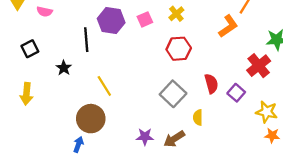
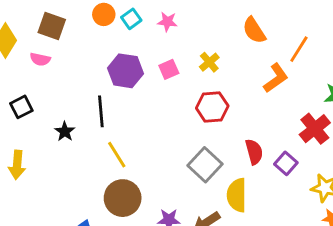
black line: (86, 40) -> (101, 111), moved
yellow semicircle: (198, 117) -> (237, 195), size x1.6
brown circle: (91, 119) -> (123, 198), moved

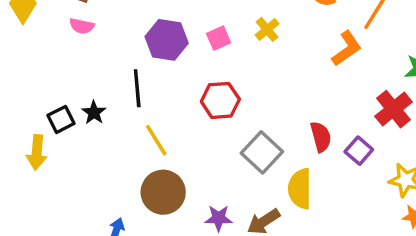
pink semicircle: (40, 59) -> (82, 26), moved
black square: (21, 107) -> (61, 119), moved
red hexagon: (212, 107) -> (220, 100), moved

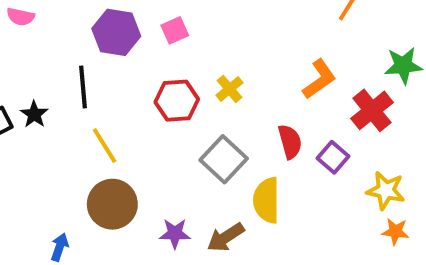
yellow cross: (267, 29) -> (229, 89), moved
orange L-shape: (347, 48) -> (319, 79), moved

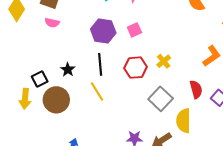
black line: (83, 87) -> (100, 64), moved
black star: (34, 114) -> (68, 70), moved
brown circle: (112, 204) -> (56, 100), moved

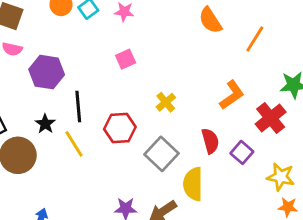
purple hexagon: (103, 31) -> (47, 72), moved
red hexagon: (136, 68) -> (120, 128), moved
black star: (68, 70) -> (45, 124), moved

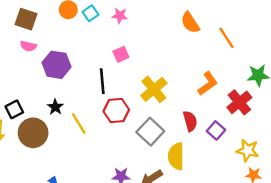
orange line: (255, 39) -> (226, 38), turned -65
yellow cross: (166, 102) -> (154, 89), size x1.6
black line: (78, 107) -> (102, 81), moved

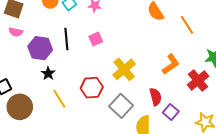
black line: (102, 81) -> (66, 39), moved
black star: (55, 107) -> (48, 73), moved
purple square: (216, 130) -> (171, 112), moved

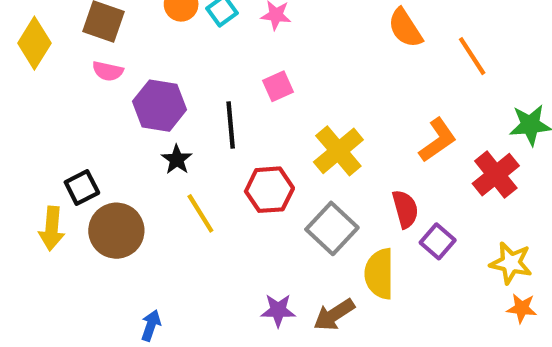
black line: (66, 39) -> (231, 125), moved

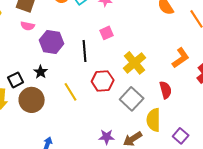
black star: (177, 159) -> (41, 72), moved
purple square: (438, 241) -> (181, 136), moved

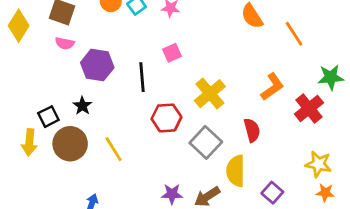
yellow line: (71, 92) -> (114, 149), moved

